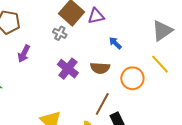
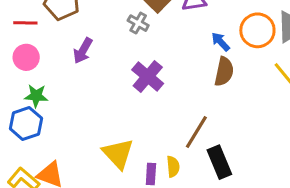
brown semicircle: (100, 68) -> (224, 72), moved, turned -84
orange circle: (132, 78) -> (257, 30), moved

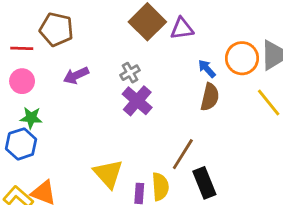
gray cross: (138, 23) -> (130, 73), moved, turned 30
purple arrow: (83, 51) -> (76, 75), turned 35
yellow semicircle: (173, 167) -> (160, 187), size x1.4

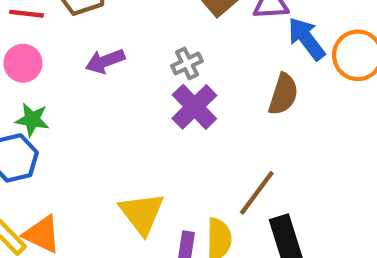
blue arrow: (207, 69) -> (306, 39), moved, size x1.5
brown semicircle: (210, 97) -> (283, 94), moved

